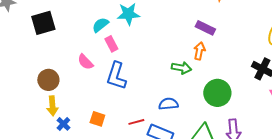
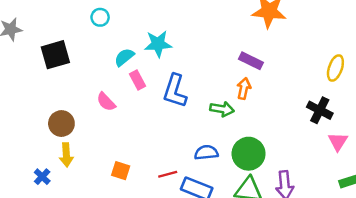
blue L-shape: (116, 76) -> (175, 91), moved
green circle: (217, 93) -> (249, 154), moved
blue cross: (63, 124) -> (42, 177), moved

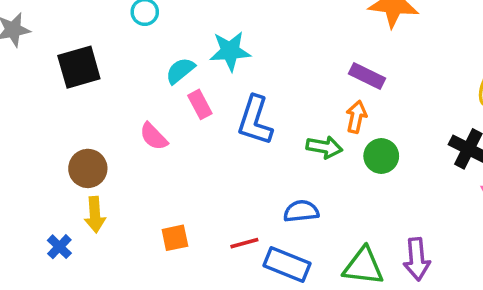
green circle: (249, 154) -> (381, 156), moved, size x0.7
orange square: (121, 171) -> (175, 238), turned -30

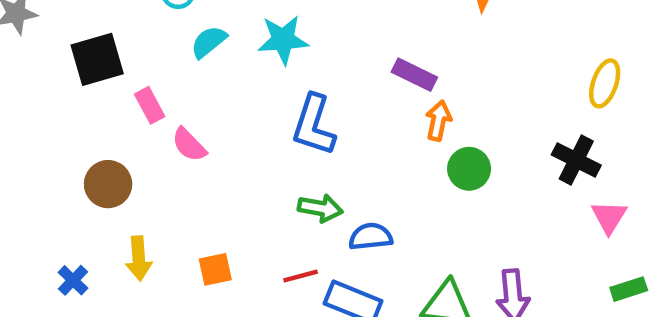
cyan semicircle: (180, 71) -> (209, 42), moved
purple rectangle: (367, 76) -> (414, 75), moved
pink rectangle: (200, 104) -> (150, 105), moved
green arrow: (324, 147) -> (320, 208), moved
yellow arrow: (95, 215) -> (139, 258), moved

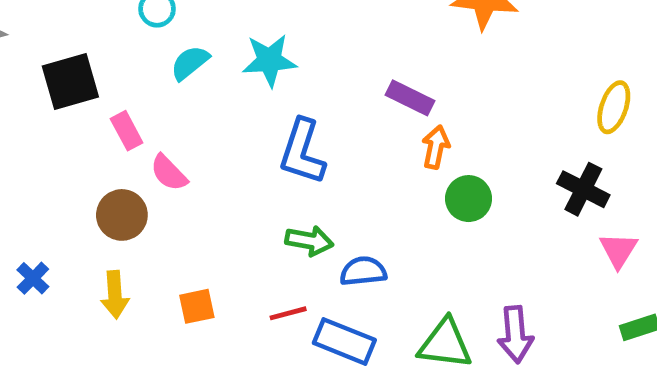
brown circle: (108, 184) -> (122, 215), moved
blue cross: (73, 280) -> (33, 278), moved

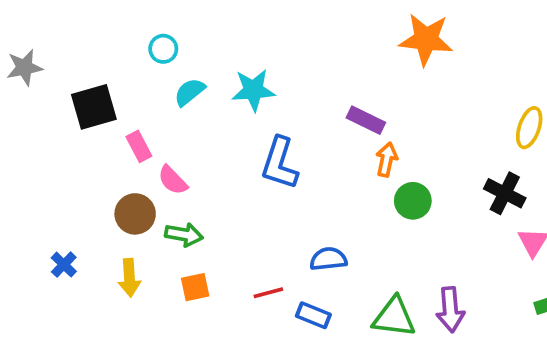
green arrow: (309, 241) -> (184, 235), moved
blue rectangle: (344, 341) -> (313, 315), size x0.7

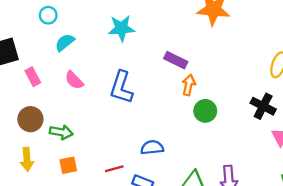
cyan star: (253, 90) -> (121, 28), moved
pink semicircle: (173, 180) -> (74, 80), moved

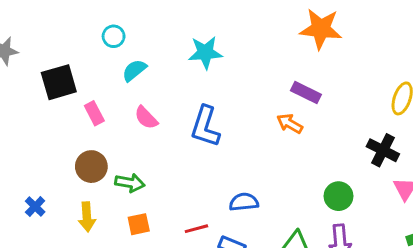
purple rectangle: (176, 60) -> (306, 93), moved
orange arrow: (189, 85) -> (290, 124), turned -72
green circle: (205, 111) -> (339, 196), moved

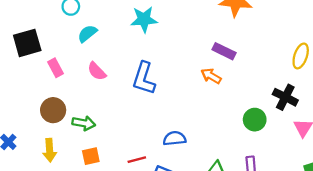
green circle: (339, 196) -> (255, 120), moved

